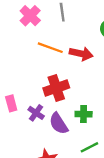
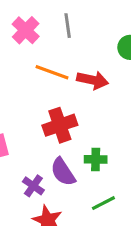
purple cross: (36, 113) -> (33, 186), moved

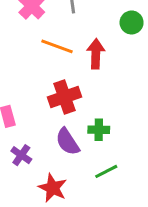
red arrow: (93, 80) -> (96, 54), turned -100
purple cross: (33, 186) -> (21, 155), moved

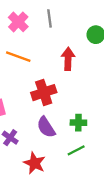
orange line: (57, 46) -> (18, 57), moved
green cross: (99, 130) -> (78, 123), moved

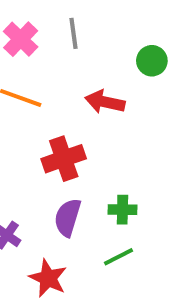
red arrow: (68, 59) -> (105, 102), turned -80
purple semicircle: (46, 127) -> (68, 217), turned 50

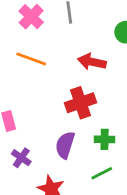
red cross: (64, 159) -> (81, 103), moved

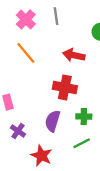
orange line: (31, 59) -> (26, 53), turned 30
red cross: (81, 103) -> (65, 88), turned 30

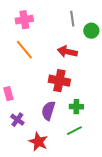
gray line: (56, 16) -> (72, 19), moved
pink cross: (26, 19) -> (24, 20), turned 36

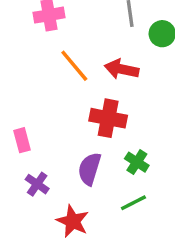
orange line: (24, 50) -> (74, 66), moved
green cross: (76, 107) -> (137, 162), turned 32

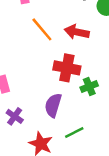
green cross: (137, 162) -> (89, 87), moved, turned 35
green line: (133, 203) -> (74, 133), moved

